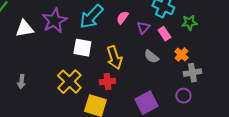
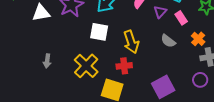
gray arrow: (21, 82) -> (47, 61), moved

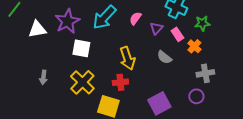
white square: (99, 32) -> (81, 48), moved
orange cross: (198, 39) -> (194, 46), moved

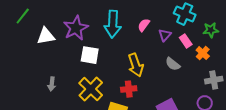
cyan arrow: (104, 17) -> (113, 24), turned -40

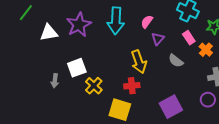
purple triangle: (165, 35) -> (158, 39), moved
white square: (90, 55) -> (77, 68), moved, turned -30
yellow cross: (91, 89) -> (94, 86), size x0.7

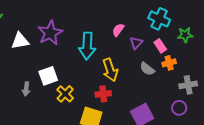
cyan arrow: (116, 21) -> (87, 46), moved
purple triangle: (158, 39) -> (136, 43), moved
orange cross: (206, 50) -> (169, 63), moved, turned 32

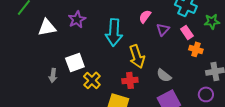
purple star: (50, 33) -> (77, 19), size x0.7
orange cross: (169, 63) -> (196, 49), turned 32
gray semicircle: (147, 69) -> (164, 75), moved

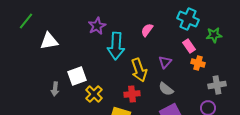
purple star: (77, 19) -> (97, 26), moved
purple triangle: (163, 29) -> (165, 62), moved

